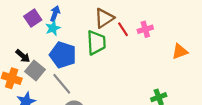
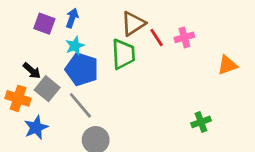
purple square: (33, 18) -> (44, 24), turned -36
cyan star: (53, 28) -> (75, 46), moved

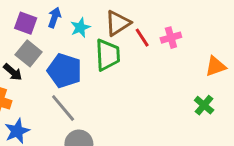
cyan star: (75, 46) -> (80, 27), moved
gray square: (47, 89) -> (29, 53), moved
green cross: (201, 122) -> (204, 105), moved, turned -30

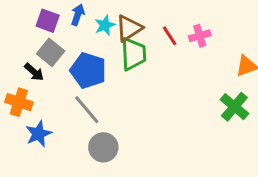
brown triangle: (118, 23) -> (129, 28), moved
green cross: (204, 105) -> (234, 107), size x1.4

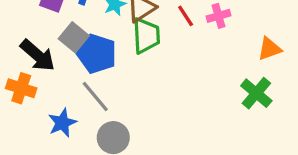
gray square: (51, 52) -> (74, 37), moved
black arrow: (34, 72) -> (38, 55), size x1.6
blue star: (39, 134) -> (62, 123), moved

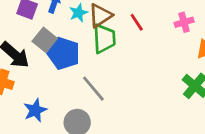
pink cross: (218, 16) -> (184, 22), moved
gray line: (95, 96) -> (93, 89), moved

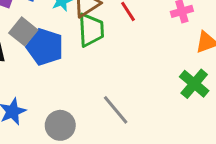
gray line: (93, 89) -> (116, 110), moved

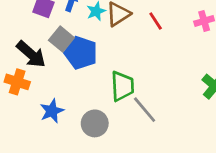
green trapezoid: (91, 30) -> (122, 86), moved

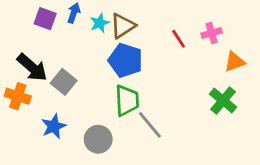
red line: (156, 21) -> (179, 39), moved
gray square: (61, 39) -> (64, 82), moved
blue pentagon: (81, 53) -> (125, 60), moved

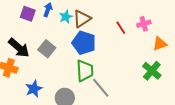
gray square: (64, 82) -> (47, 49), moved

